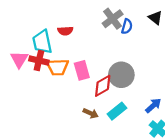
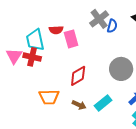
orange trapezoid: (58, 67) -> (49, 97), moved
pink rectangle: (82, 70) -> (71, 39), moved
gray circle: (121, 75) -> (121, 69), moved
red diamond: (103, 86) -> (78, 76), moved

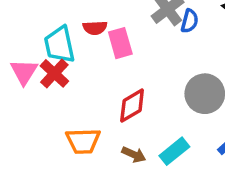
red cross: (32, 57) -> (54, 73), turned 30

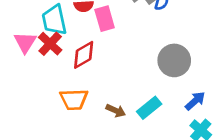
red diamond: (132, 106) -> (84, 55), moved

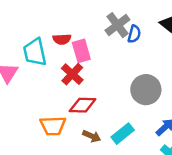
red cross: (50, 44) -> (72, 74), moved
red diamond: (84, 55) -> (83, 105), moved, turned 32

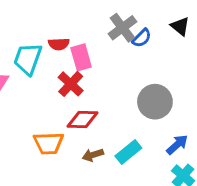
blue semicircle: (134, 34) -> (142, 38), turned 30
cyan trapezoid: (35, 52) -> (28, 59), turned 32
brown arrow: (92, 136) -> (93, 155), turned 138

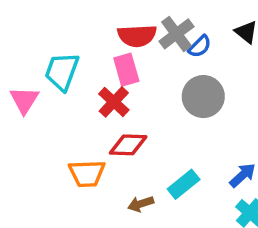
red semicircle: (59, 44) -> (137, 36), moved, size x1.5
gray circle: (155, 102) -> (203, 97), moved
brown arrow: (93, 155) -> (141, 204), moved

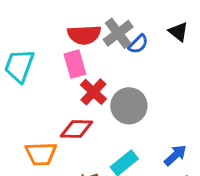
gray circle: (203, 97) -> (129, 106), moved
red cross: (114, 102) -> (93, 92), moved

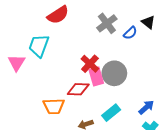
red semicircle: (84, 35) -> (58, 15), moved, turned -30
blue semicircle: (138, 44) -> (130, 33), moved
pink rectangle: (75, 64) -> (96, 76), moved

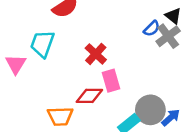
gray cross: (107, 23) -> (168, 36), moved
red cross: (90, 64) -> (96, 54), moved
gray circle: (114, 73) -> (150, 110), moved

